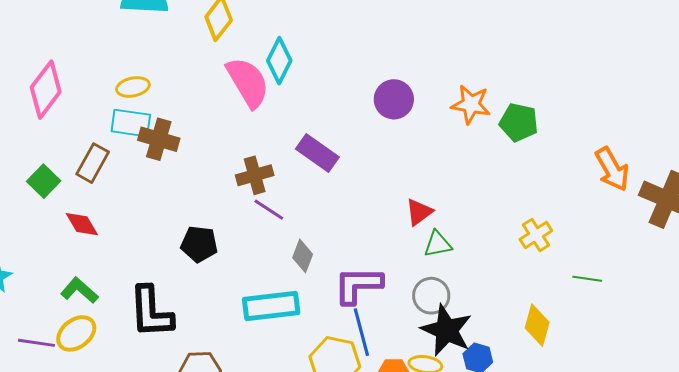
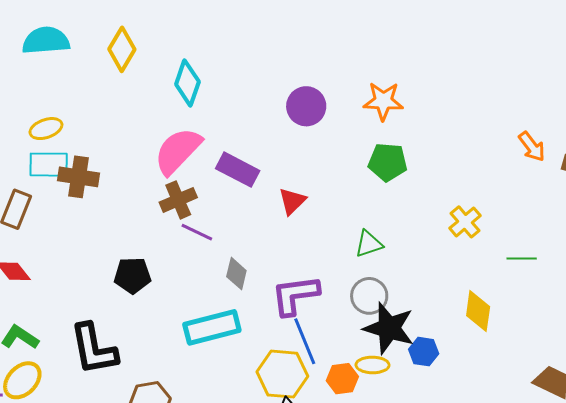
pink semicircle: (248, 82) -> (178, 151), moved, turned -98
green pentagon: (519, 122) -> (388, 162), moved
orange arrow: (612, 169) -> (532, 147), size x0.7
red triangle: (419, 212) -> (292, 201), moved

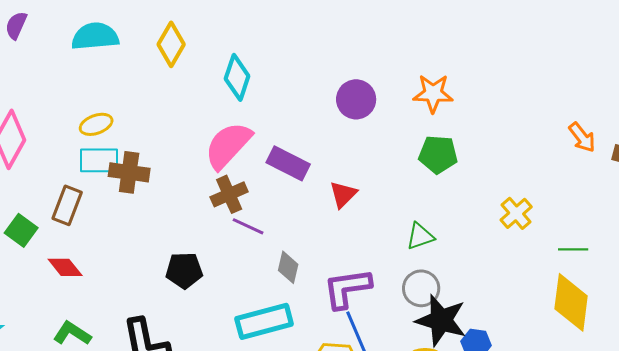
yellow diamond: (478, 311) -> (571, 302), moved, size x1.4

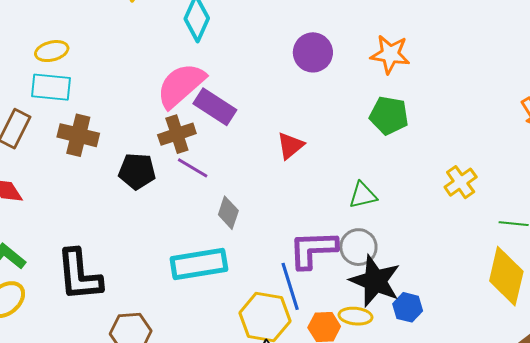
purple rectangle: (288, 163) -> (215, 107), moved
brown cross: (129, 172) -> (78, 135), moved
black pentagon: (184, 270) -> (137, 171), moved
purple L-shape: (347, 288) -> (313, 249), moved

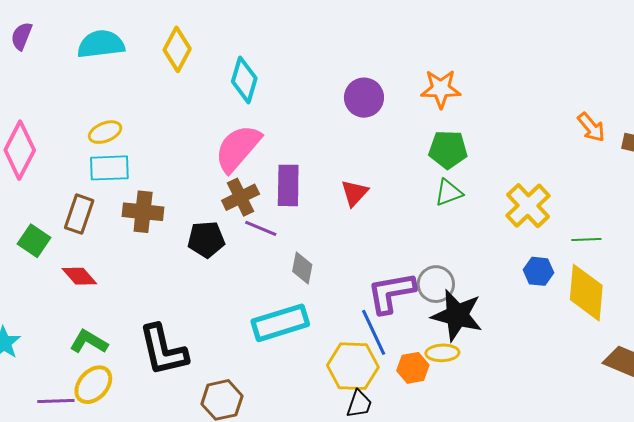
purple rectangle: (215, 107) -> (288, 185), moved, turned 66
yellow cross: (461, 182) -> (528, 206), size x1.4
green triangle: (363, 195) -> (449, 193), moved
blue hexagon: (408, 307) -> (538, 271), moved

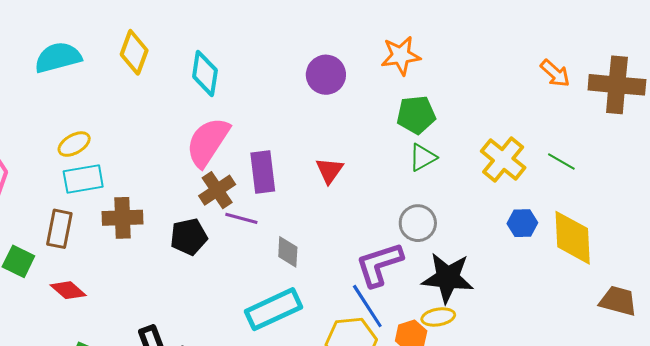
green line: (586, 240) -> (561, 162), moved, turned 40
gray circle: (436, 284) -> (418, 223), moved

